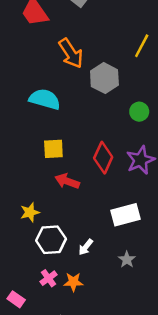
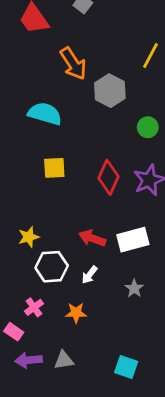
red arrow: (67, 181) -> (92, 238), moved
pink cross: (48, 278) -> (34, 307), moved

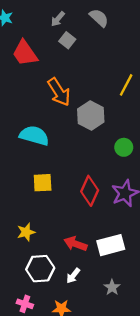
yellow star: (29, 237) -> (26, 232), moved
pink cross: (34, 307) -> (25, 304), turned -35

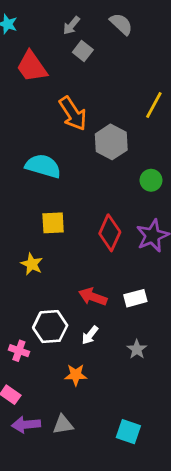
yellow star: (26, 232) -> (32, 264), moved, turned -30
white rectangle: (111, 245) -> (135, 298), size x0.7
pink cross: (25, 304) -> (19, 351), moved

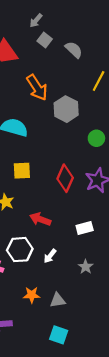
gray semicircle: (121, 24) -> (74, 50), moved
red arrow: (93, 297) -> (40, 219), moved
orange star: (76, 375) -> (32, 295), moved
gray triangle: (63, 425) -> (58, 300), moved
cyan square: (128, 432) -> (59, 335), moved

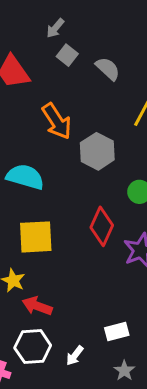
yellow square: (22, 171) -> (36, 237), size x1.4
red diamond: (65, 178) -> (102, 226), moved
red arrow: (40, 219) -> (37, 306), moved
white rectangle: (85, 228) -> (117, 332), moved

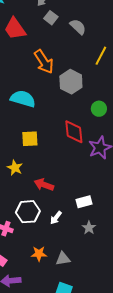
red diamond: (102, 226) -> (74, 132), turned -30
yellow square: (36, 237) -> (30, 139), size x0.7
red arrow: (37, 306) -> (44, 185), moved

